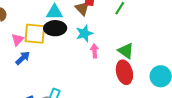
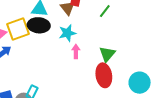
yellow square: (35, 34) -> (18, 29), turned -30
green triangle: (126, 51) -> (107, 54), turned 30

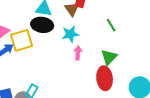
green line: (105, 11) -> (111, 25), moved, turned -72
yellow square: (18, 29) -> (22, 40), moved

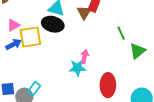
cyan star: (70, 34) -> (77, 68), moved
green triangle: (109, 57) -> (137, 51), moved

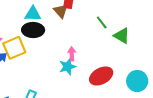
green triangle: (137, 51) -> (122, 36), turned -36
red ellipse: (108, 85) -> (101, 76), turned 75

